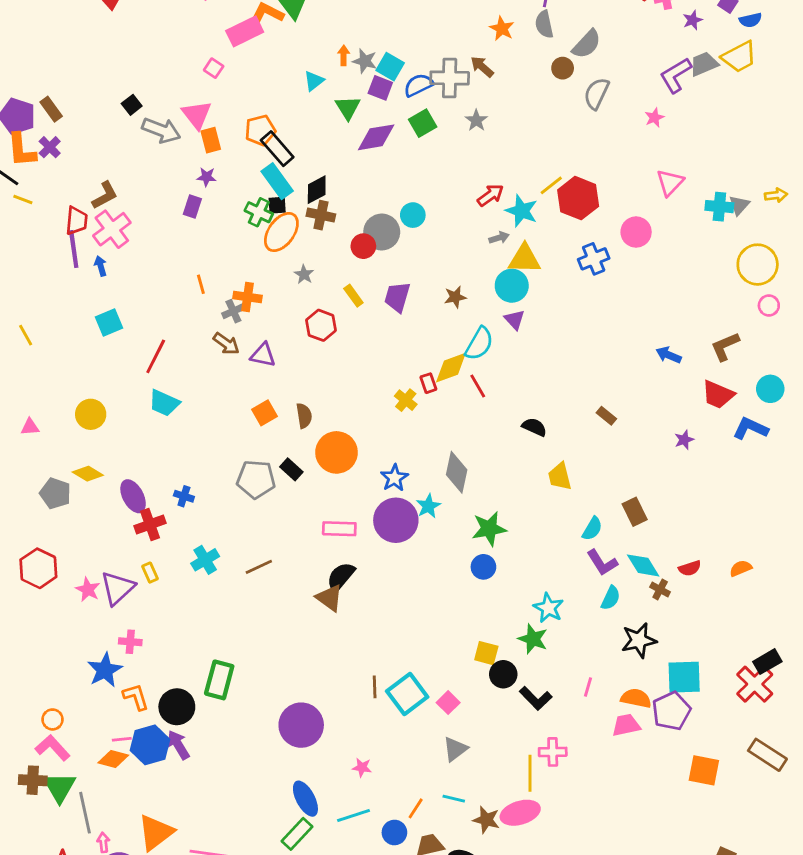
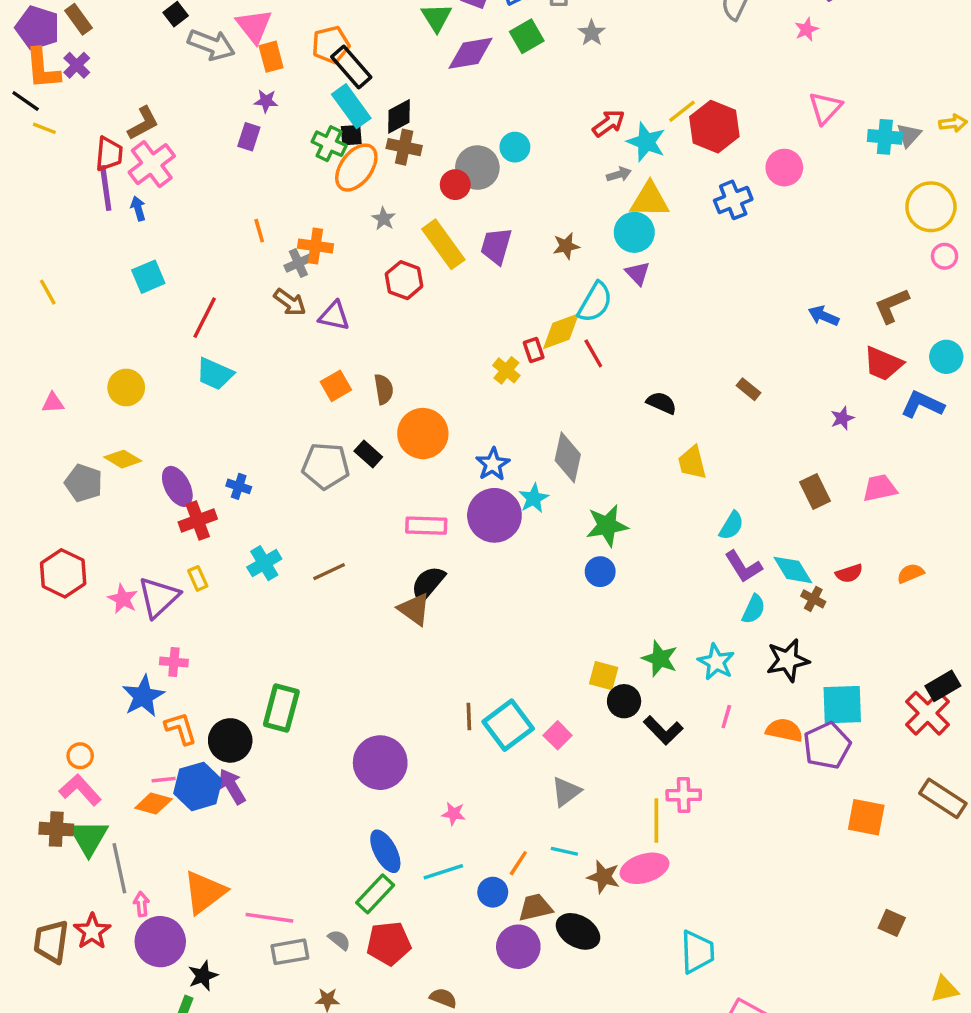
yellow rectangle: (353, 296) -> (443, 244), size x1.8
brown rectangle: (635, 512) -> (815, 491), moved
cyan star: (548, 608) -> (716, 662), moved
pink trapezoid: (626, 725) -> (880, 488), moved

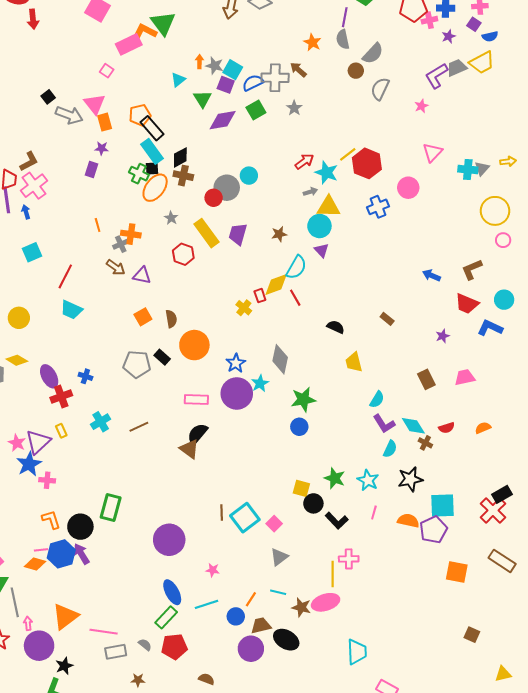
blue star: (143, 696) -> (29, 464), moved

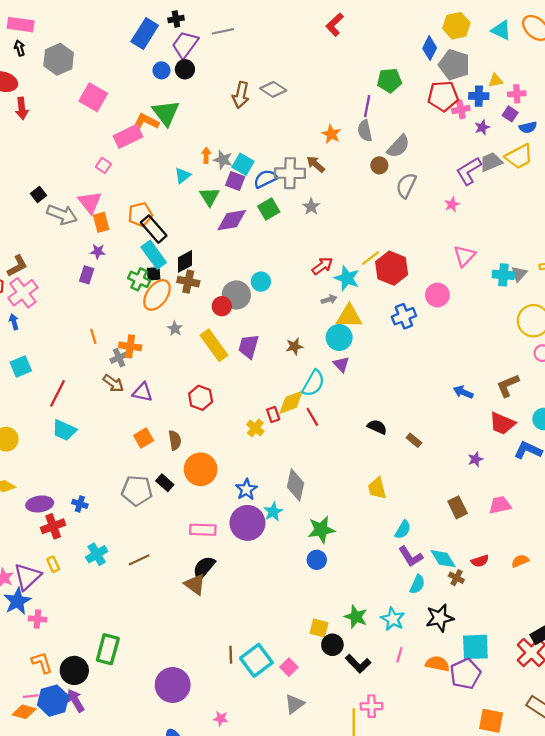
red hexagon: (183, 254) -> (201, 398), moved
black semicircle: (336, 327) -> (377, 427), moved
purple ellipse: (49, 376) -> (40, 504), turned -70

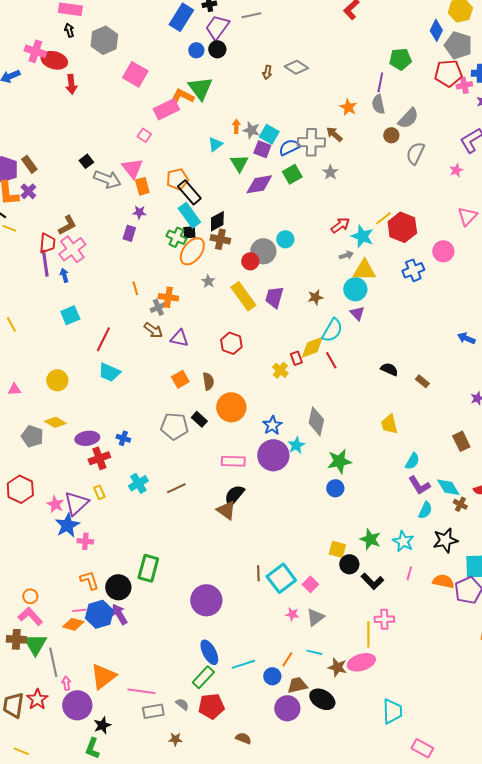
brown arrow: (241, 95) -> (267, 72), size x0.6
pink star: (221, 718) -> (292, 614), moved

